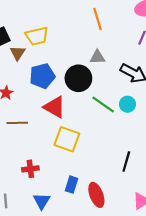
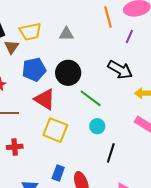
orange line: (97, 19) -> (108, 17), moved
gray triangle: (97, 57) -> (66, 34), moved
cyan circle: (127, 104) -> (97, 126), moved
red cross: (30, 169) -> (15, 147), moved

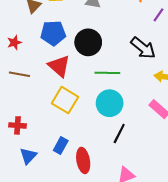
green line: (91, 98) -> (107, 73), turned -45
cyan circle: (97, 126) -> (110, 103), size x1.6
red cross: (15, 147) -> (17, 125), moved

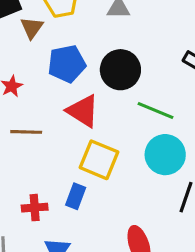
green line: (107, 73) -> (155, 110), turned 30
blue rectangle: (61, 145) -> (76, 196), moved

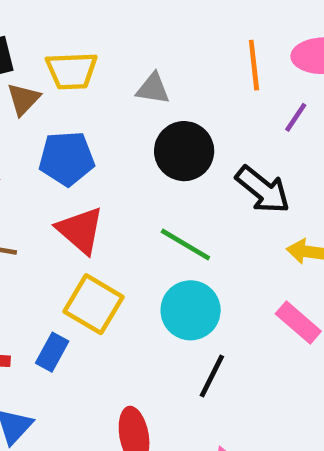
black circle: (120, 70) -> (184, 151), moved

